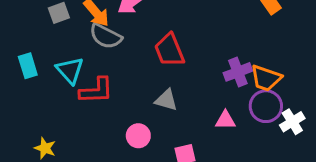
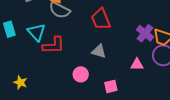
purple cross: (238, 72) -> (145, 33), turned -30

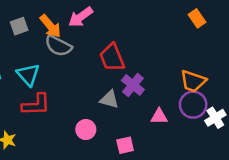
purple cross: (145, 33) -> (133, 85), moved
red L-shape: (54, 45) -> (36, 105), moved

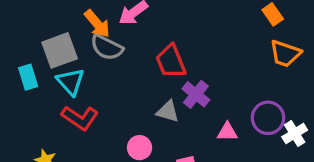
gray square: (19, 26) -> (60, 50), moved, size x1.6
orange trapezoid: (193, 81) -> (285, 54), moved
red L-shape: (36, 105) -> (80, 118), turned 36

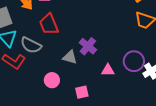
gray semicircle: (107, 47) -> (31, 45), moved
red trapezoid: (171, 61) -> (49, 24), moved

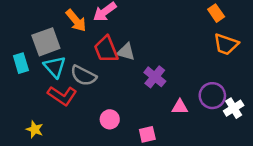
gray triangle: (70, 57) -> (126, 52), moved

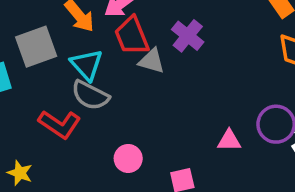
red trapezoid: (106, 49) -> (132, 36), moved
cyan triangle: (55, 67) -> (87, 65), moved
purple cross: (155, 77) -> (188, 36), moved

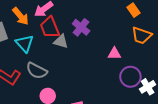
gray semicircle: (90, 95) -> (37, 71), moved
pink triangle: (229, 140) -> (114, 54), moved

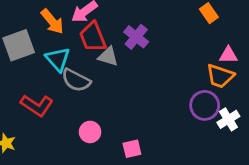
orange trapezoid: (142, 35) -> (220, 76), moved
pink triangle: (114, 54) -> (228, 55), moved
gray semicircle: (37, 71) -> (76, 80), moved

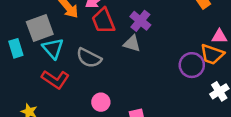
gray triangle: (108, 56) -> (132, 44), moved
cyan triangle: (58, 59) -> (53, 48), moved
purple circle: (205, 105) -> (192, 65), moved

